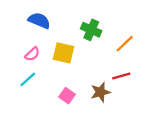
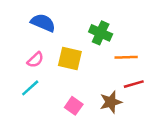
orange line: (125, 44) -> (126, 57), moved, turned 42

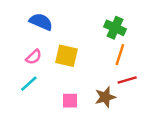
green cross: (101, 33) -> (115, 28), moved
orange line: (126, 57) -> (120, 55), turned -70
pink square: (74, 106) -> (70, 101), turned -35

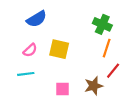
blue semicircle: (41, 22) -> (37, 19), turned 126
red line: (127, 80) -> (113, 71), turned -35
cyan line: (29, 84) -> (26, 74), turned 35

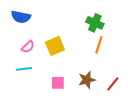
blue semicircle: (37, 19) -> (21, 17), moved, turned 42
yellow square: (59, 49) -> (55, 46), turned -36
red line: (113, 71) -> (113, 84), moved

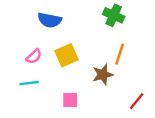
blue semicircle: (21, 17) -> (50, 20), moved
green cross: (95, 23) -> (114, 15), moved
brown star: (87, 80) -> (103, 75), moved

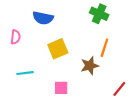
pink semicircle: (34, 56) -> (15, 37), moved, turned -40

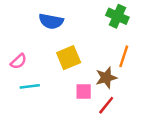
pink semicircle: (15, 37) -> (18, 61), moved, turned 40
pink square: (61, 88) -> (84, 91), moved
red line: (119, 89) -> (106, 105), moved

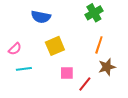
green cross: (117, 16) -> (94, 13), turned 36
brown star: (106, 78) -> (107, 67), moved

